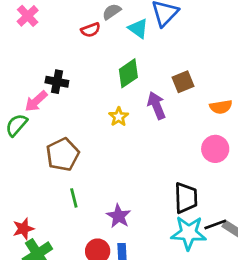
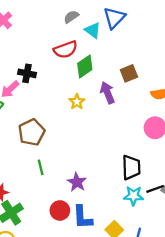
red semicircle: (91, 30) -> (66, 50), moved, size x1.5
cyan star: (189, 233) -> (134, 196), size x0.7

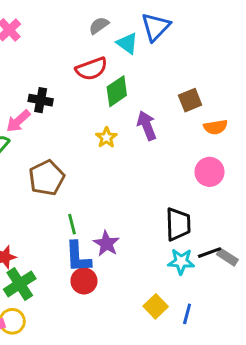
brown square: (129, 73) -> (190, 100), moved
green line: (41, 167) -> (72, 224), moved
blue L-shape: (83, 217) -> (78, 257), moved

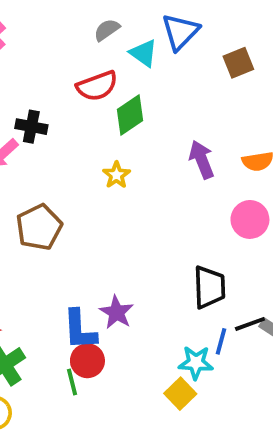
brown square: (190, 100) -> (238, 63), moved
purple arrow: (147, 126) -> (202, 159), moved
green line: (72, 224) -> (72, 382), moved
cyan star: (181, 262) -> (196, 363), moved
blue line: (187, 314) -> (221, 341), moved

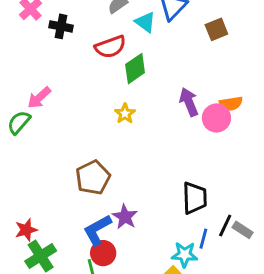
black cross: (31, 127) -> (61, 26), moved
pink circle: (250, 219) -> (216, 118), moved
brown pentagon: (39, 227) -> (93, 178), moved
black line: (250, 324) -> (225, 225), turned -45
blue L-shape: (80, 330) -> (97, 230), turned 64

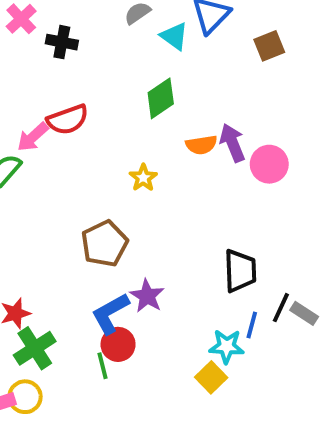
red semicircle: (110, 47) -> (68, 120), moved
orange semicircle: (231, 103) -> (201, 145), moved
yellow star: (125, 114) -> (143, 178), moved

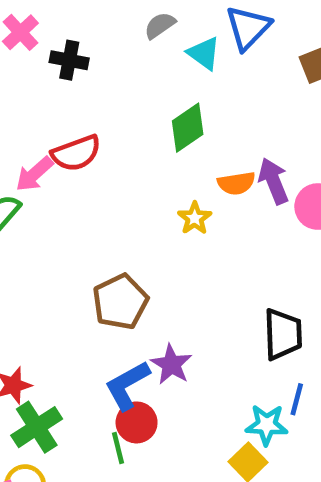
yellow star: (143, 178) -> (195, 218), moved

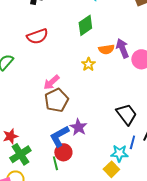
pink arrow: (34, 174) -> (51, 82), moved
black trapezoid: (283, 334) -> (126, 114), turned -35

